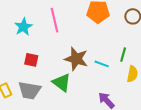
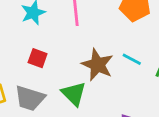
cyan line: (102, 64) -> (132, 59), moved

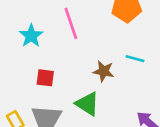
brown star: (97, 65) -> (104, 71), size x0.7

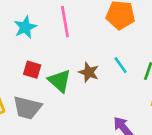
cyan line: (135, 59) -> (121, 65), turned 30
green triangle: (87, 104) -> (60, 81), moved

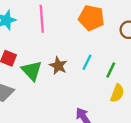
cyan line: (121, 65) -> (87, 62), turned 56

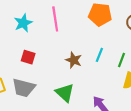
green triangle: (32, 71) -> (65, 93), moved

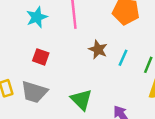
brown star: (74, 60) -> (98, 49), moved

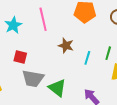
cyan line: (123, 58) -> (87, 58), moved
gray trapezoid: (34, 92) -> (33, 79), moved

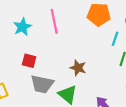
brown star: (66, 46) -> (78, 68), moved
cyan line: (87, 58) -> (115, 39), moved

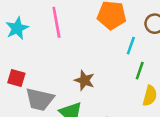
red square: (29, 61) -> (16, 78), moved

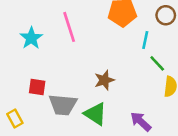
green line: (140, 71) -> (157, 63), turned -54
brown star: (85, 80) -> (104, 80), turned -30

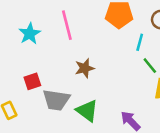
brown star: (104, 80) -> (85, 68), moved
red square: (37, 87) -> (32, 81), turned -30

